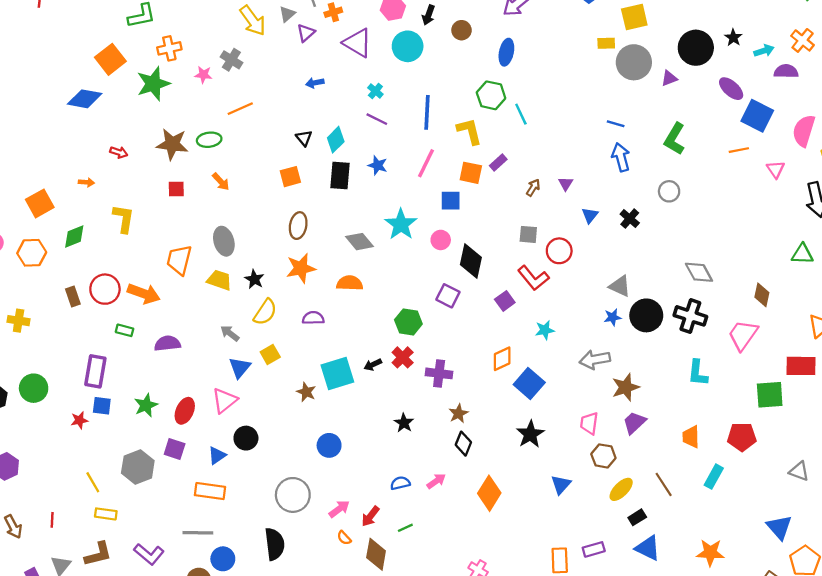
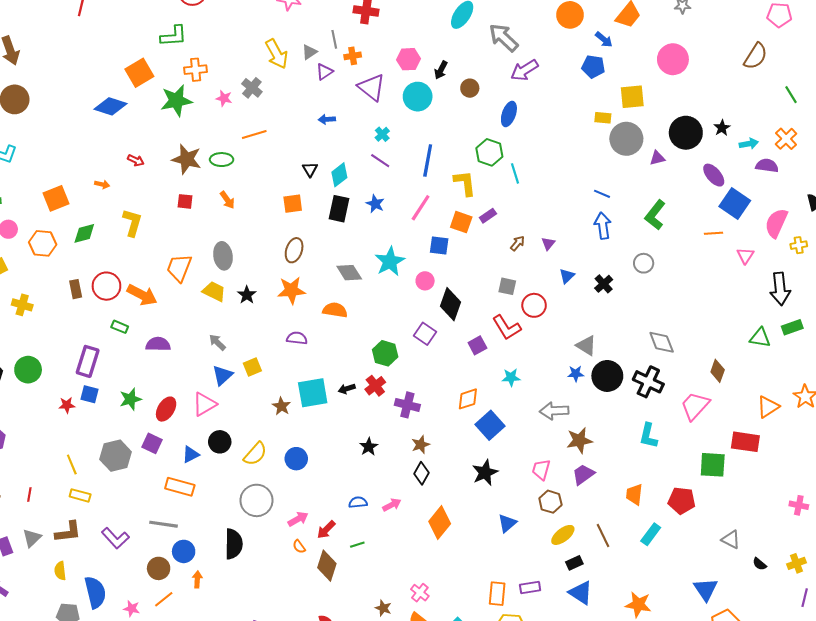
yellow semicircle: (265, 312) -> (255, 454), moved

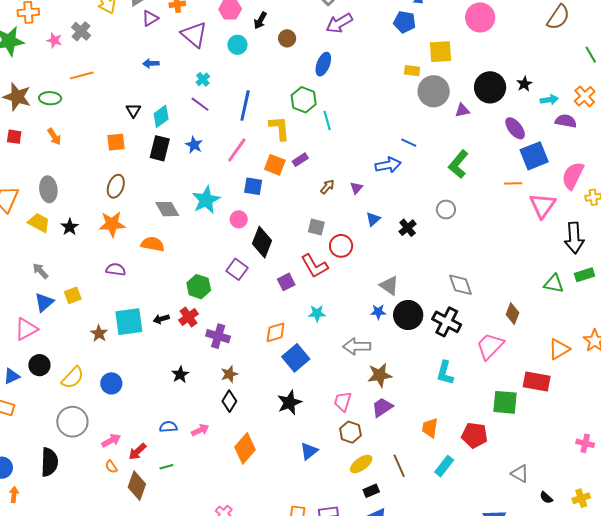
cyan circle: (418, 97) -> (237, 45), size x0.7
blue square: (735, 203) -> (534, 156), turned 32
blue arrow: (603, 226) -> (388, 165), moved, turned 85
pink triangle: (745, 256) -> (543, 206), size x1.6

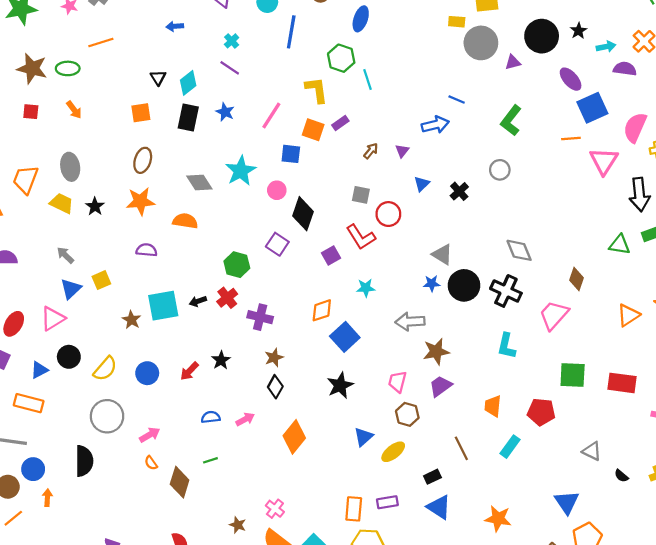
blue line: (245, 105) -> (291, 32), moved
red rectangle: (537, 382) -> (622, 383), moved
red arrow: (137, 452) -> (189, 371), moved
yellow ellipse: (361, 464) -> (393, 452), moved

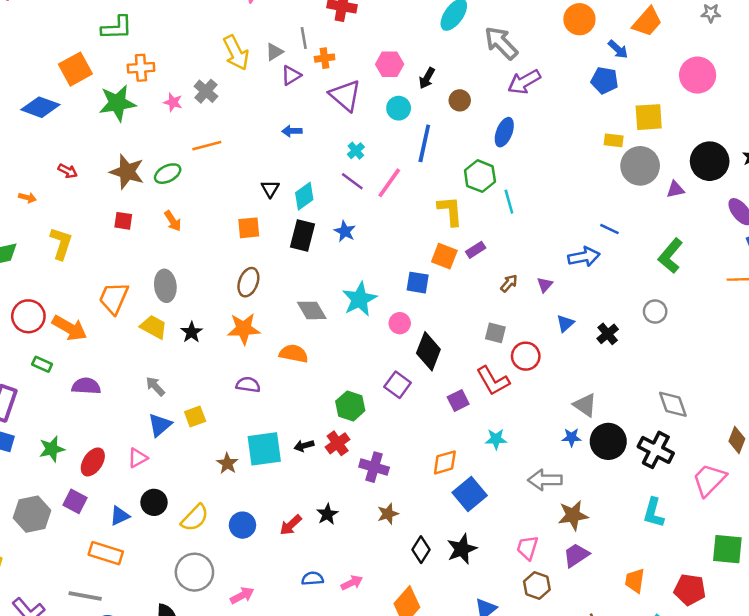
green ellipse: (68, 68) -> (168, 174), turned -30
pink line: (271, 116) -> (389, 183), moved
pink triangle: (53, 319) -> (138, 458), size x0.7
black diamond: (275, 387) -> (421, 550), moved

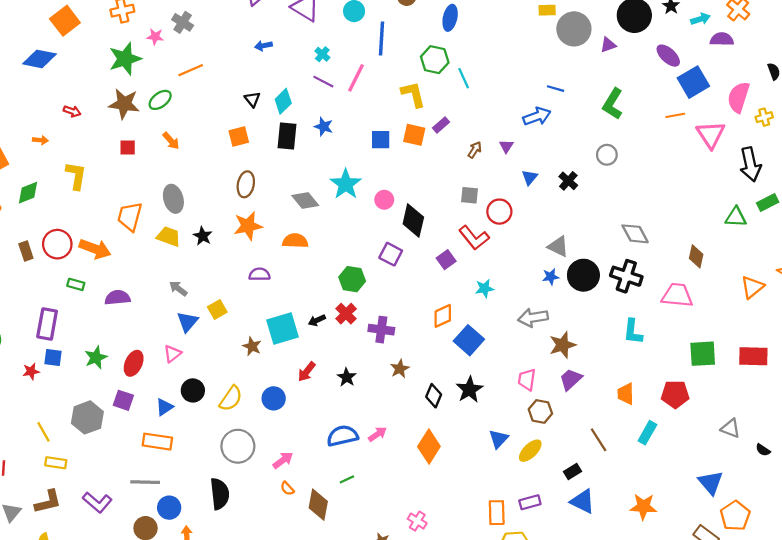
green star: (117, 103) -> (125, 59), moved
blue square: (418, 283) -> (381, 140), moved
pink trapezoid: (709, 480) -> (677, 295), turned 60
red arrow: (291, 525) -> (307, 372), moved
blue semicircle: (313, 579) -> (342, 436), size x1.6

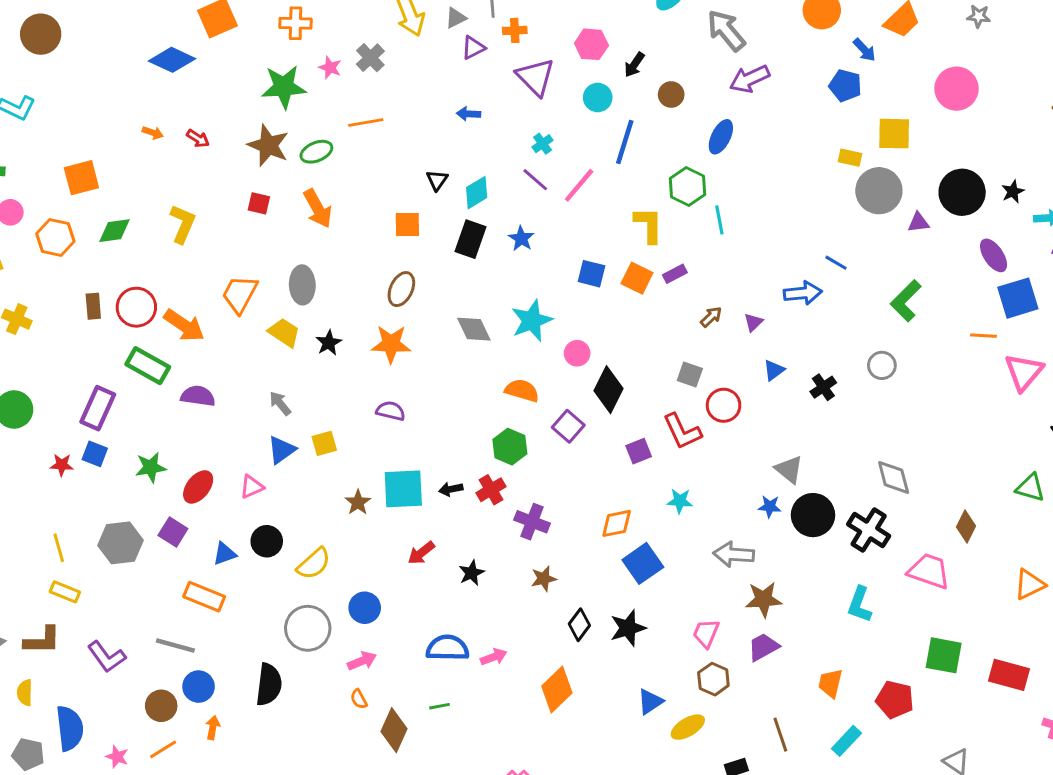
orange arrow: (40, 140) -> (153, 133), moved
orange arrow: (171, 141) -> (318, 208), size x1.5
orange semicircle: (295, 241) -> (522, 390), moved
green rectangle: (76, 284) -> (148, 366), size x1.8
blue circle: (274, 398) -> (365, 608), moved

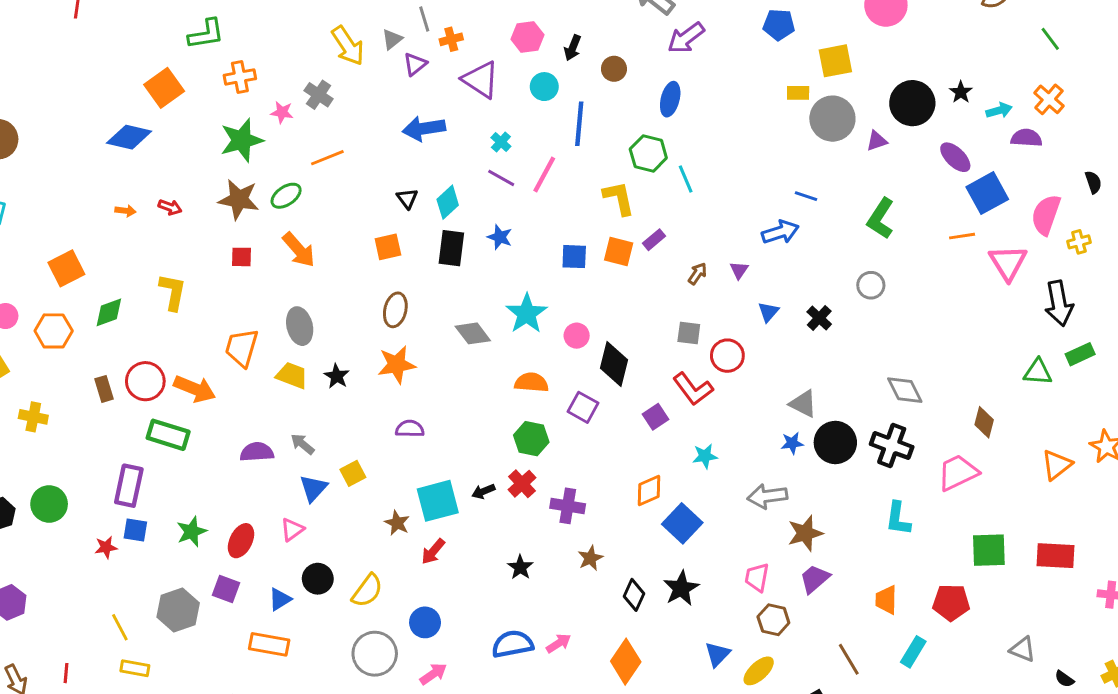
blue arrow: (468, 114) -> (424, 128), size x1.8
purple semicircle: (198, 396) -> (257, 452), moved
red arrow: (421, 553) -> (433, 551), moved
pink trapezoid: (929, 571) -> (958, 472), turned -33

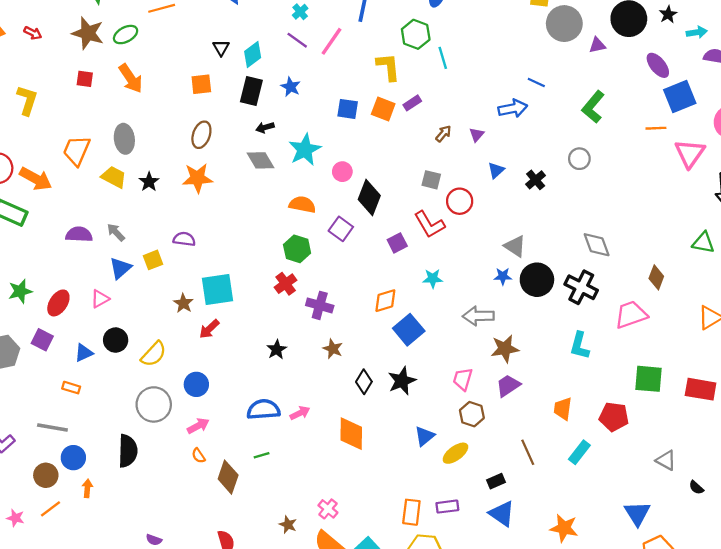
purple semicircle: (410, 429) -> (184, 239), moved
black arrow: (483, 491) -> (265, 128), moved
brown star: (590, 558) -> (333, 349), turned -30
orange rectangle: (269, 644) -> (71, 388), size x0.6
orange diamond: (626, 662) -> (351, 434), turned -40

